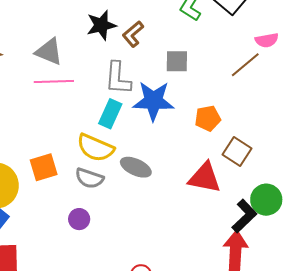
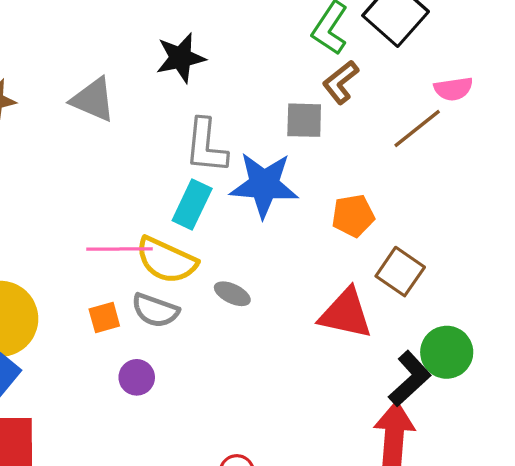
brown L-shape: (133, 34) -> (341, 82), moved
pink line: (54, 81) -> (120, 249), moved
orange square: (44, 167) -> (104, 318), moved, size x0.7
gray ellipse: (136, 167) -> (232, 294), size x0.7

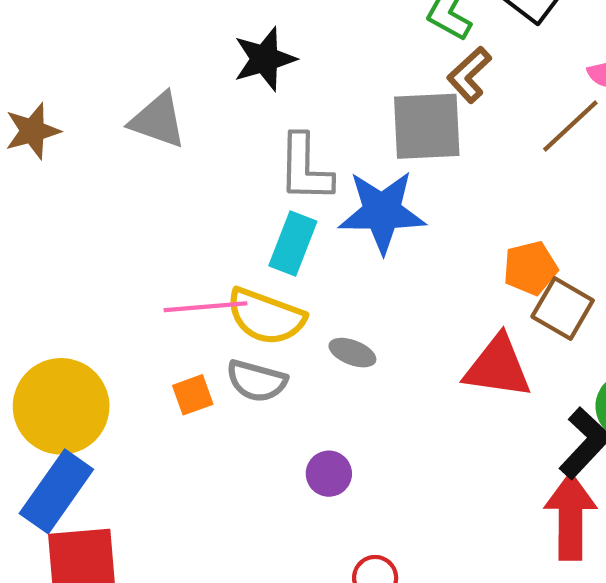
gray square: (304, 120) -> (427, 126), size x1.5
orange pentagon: (353, 216) -> (530, 268), moved
purple circle: (137, 377) -> (329, 474), moved

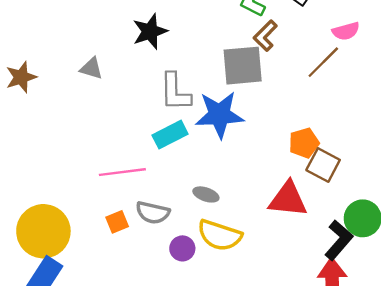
gray triangle: (158, 120) -> (91, 68), size x0.7
cyan rectangle: (293, 244) -> (170, 135), turned 44
yellow semicircle: (266, 316) -> (220, 235), moved
purple circle: (329, 474) -> (182, 248), moved

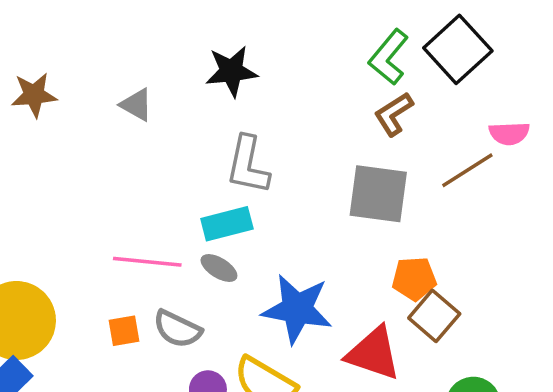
gray square: (243, 66) -> (378, 194), moved
blue star: (219, 115) -> (297, 309), moved
gray ellipse: (206, 194) -> (219, 268), moved

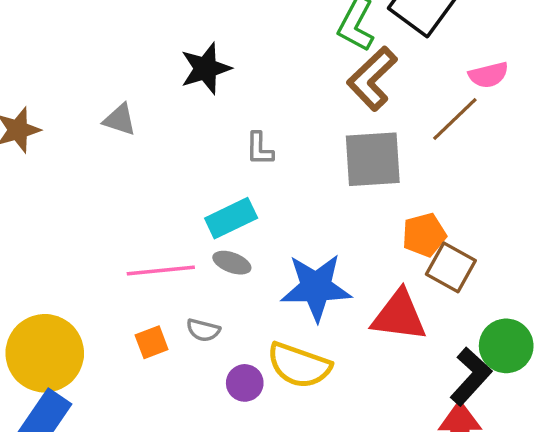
brown L-shape: (394, 114) -> (372, 79), size x1.4
gray L-shape: (248, 165) -> (260, 149), moved, size x0.6
gray semicircle: (177, 329) -> (203, 330), size x0.7

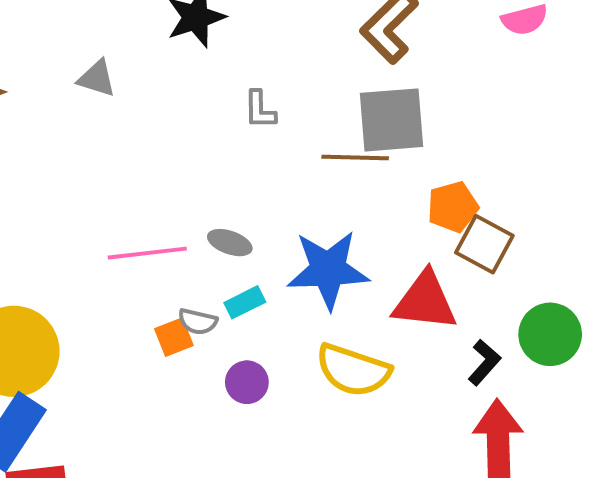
brown line: (455, 119) -> (355, 157), moved, turned 46
cyan rectangle: (231, 218) -> (245, 302), moved, size x0.7
orange square: (152, 342) -> (174, 337), moved
yellow semicircle: (299, 365) -> (353, 370), moved
black L-shape: (471, 376) -> (484, 362), moved, size x0.7

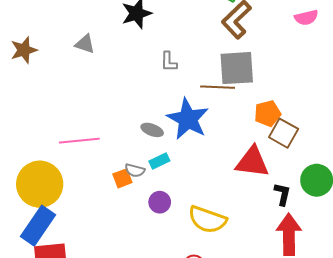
pink line: (147, 253) -> (79, 141), moved
blue star: (328, 270) -> (188, 119), moved, turned 30
black L-shape: (484, 362) -> (282, 194), turned -30
yellow semicircle: (353, 370) -> (207, 220), moved

